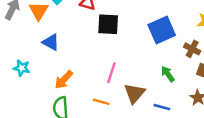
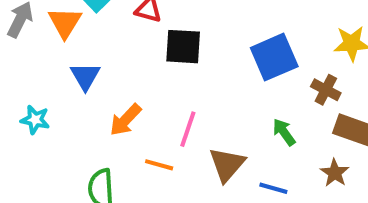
blue triangle: (51, 42) -> (85, 76), turned 30
orange arrow: (64, 80) -> (125, 120), moved
orange line: (101, 102) -> (159, 165), moved

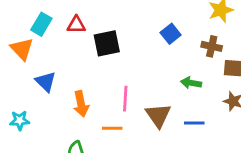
blue square: (274, 57) -> (171, 34), size x0.6
orange arrow: (125, 120) -> (81, 104), turned -40
green arrow: (284, 132) -> (191, 83), turned -30

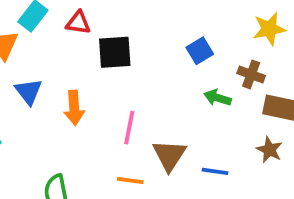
green arrow: (191, 83) -> (218, 98), moved
orange arrow: (81, 104) -> (74, 108), moved
orange line: (112, 128) -> (130, 180), moved

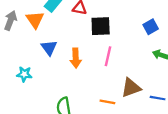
pink line: (129, 128) -> (108, 56), moved
brown triangle: (169, 155) -> (131, 88), turned 35

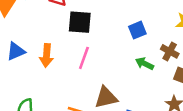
blue triangle: (49, 48) -> (16, 51), moved, turned 36

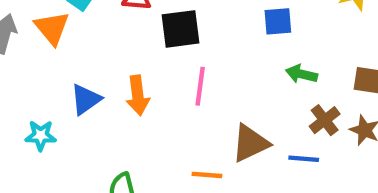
blue square: (137, 30) -> (278, 21), turned 30
brown cross: (170, 51) -> (325, 120), moved, turned 36

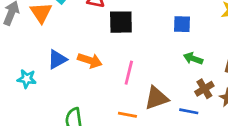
pink line: (200, 86) -> (129, 73), moved
orange arrow: (138, 95) -> (90, 60), turned -70

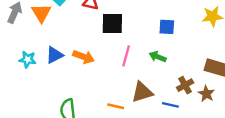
green arrow: (193, 58) -> (158, 57), moved
pink line: (129, 73) -> (126, 56), moved
cyan star: (27, 79) -> (28, 59), moved

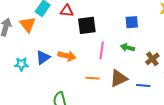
brown cross: (185, 85) -> (152, 59), moved
orange line: (116, 106) -> (93, 78), moved

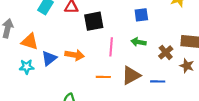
orange triangle: (28, 25) -> (30, 42), moved, turned -30

